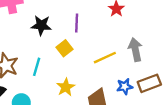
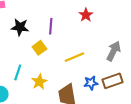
gray arrow: (135, 50) -> (114, 51), moved, turned 36
cyan line: (37, 67) -> (18, 72), moved

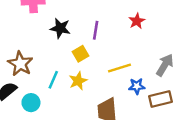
yellow star: (39, 82) -> (78, 81), moved
blue star: (91, 83) -> (137, 86), moved

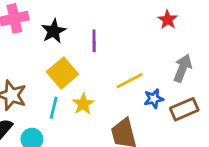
red star: (137, 21) -> (168, 20), moved
black star: (60, 28) -> (54, 31), moved, turned -30
yellow square: (80, 54) -> (62, 73), moved, size x1.5

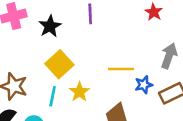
purple line: (94, 41) -> (90, 14), moved
yellow line: (130, 81) -> (121, 69), turned 30

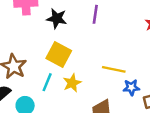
black star: (50, 26) -> (57, 18), turned 30
yellow square: (59, 64) -> (59, 54), turned -30

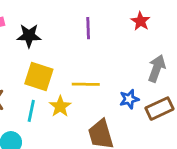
purple line: (95, 14) -> (88, 28), moved
yellow line: (114, 69) -> (86, 84), moved

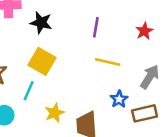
yellow line: (86, 84) -> (108, 62), moved
blue star: (129, 99) -> (119, 99), turned -30
yellow star: (60, 106) -> (55, 113), moved

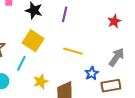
purple line: (96, 27) -> (65, 14), moved
yellow line: (108, 62) -> (73, 51), moved

